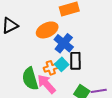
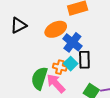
orange cross: (51, 68) -> (60, 67), turned 32
green semicircle: (30, 79) -> (39, 78), turned 35

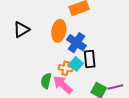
orange ellipse: (56, 29) -> (59, 31), turned -50
green semicircle: (39, 78) -> (46, 81), size x0.7

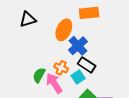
black rectangle: (90, 59) -> (87, 65), turned -66
cyan square: (76, 64) -> (78, 77), moved

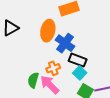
orange cross: (61, 68) -> (53, 68), turned -32
cyan square: (78, 77) -> (80, 73), moved

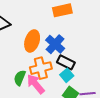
orange ellipse: (48, 31) -> (32, 41), moved
orange cross: (53, 68) -> (41, 68), size x1.5

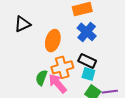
blue cross: (55, 44) -> (87, 32), moved
cyan square: (67, 75) -> (88, 74), turned -32

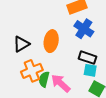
black triangle: (23, 24) -> (21, 44), moved
orange cross: (62, 67) -> (32, 71), moved

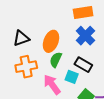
cyan square: (90, 70) -> (72, 77), moved
green semicircle: (44, 79) -> (56, 60), moved

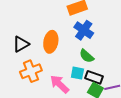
green semicircle: (56, 60) -> (87, 56), moved, turned -63
black rectangle: (83, 65) -> (94, 77), moved

